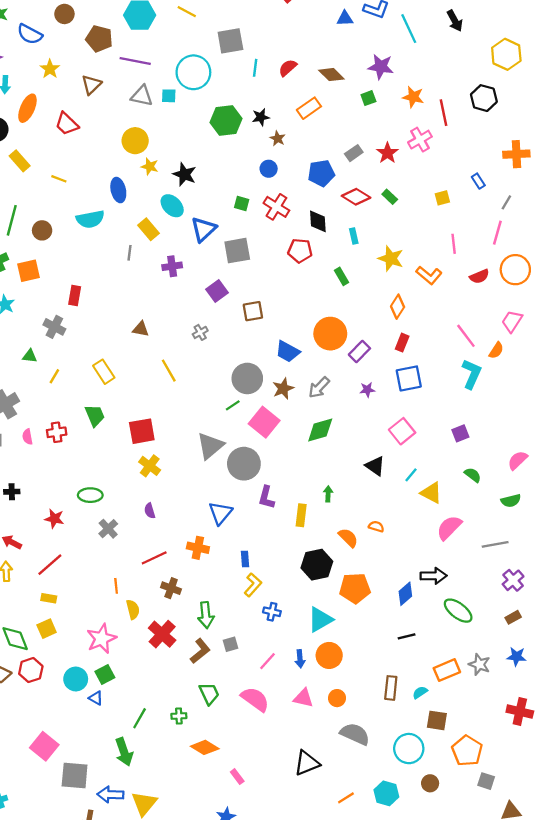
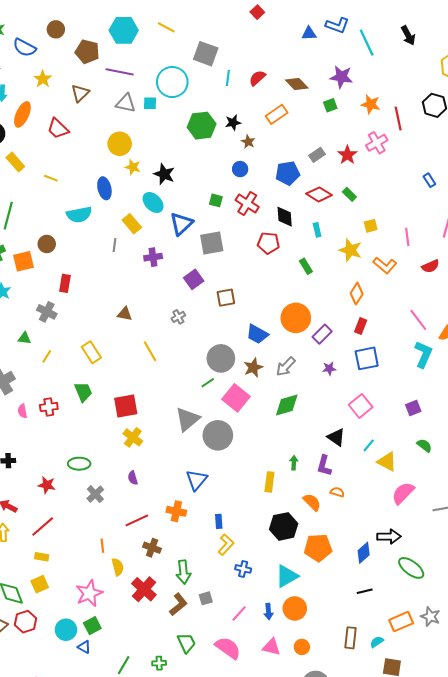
gray square: (230, 41) -> (206, 54), turned 30
yellow square: (442, 198) -> (371, 226), moved
brown circle: (42, 230) -> (47, 244), moved
purple L-shape: (266, 497) -> (324, 466), moved

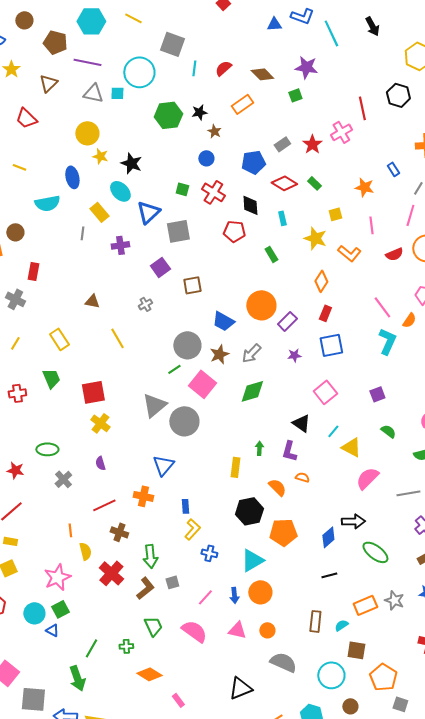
orange star: (371, 104) -> (364, 187), moved

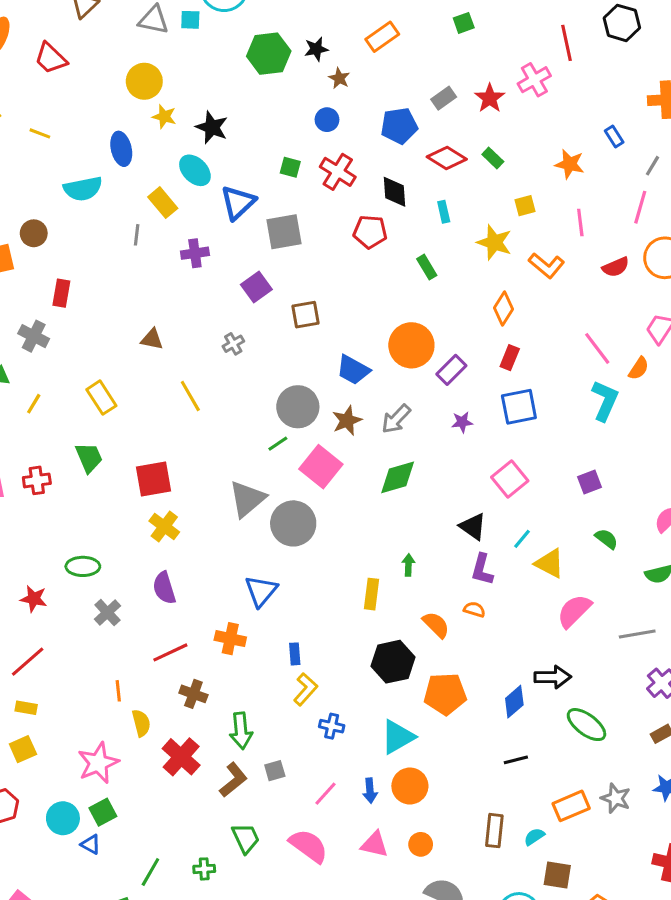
purple L-shape: (289, 451) -> (482, 570), moved
purple semicircle: (100, 463) -> (164, 588), size x1.5

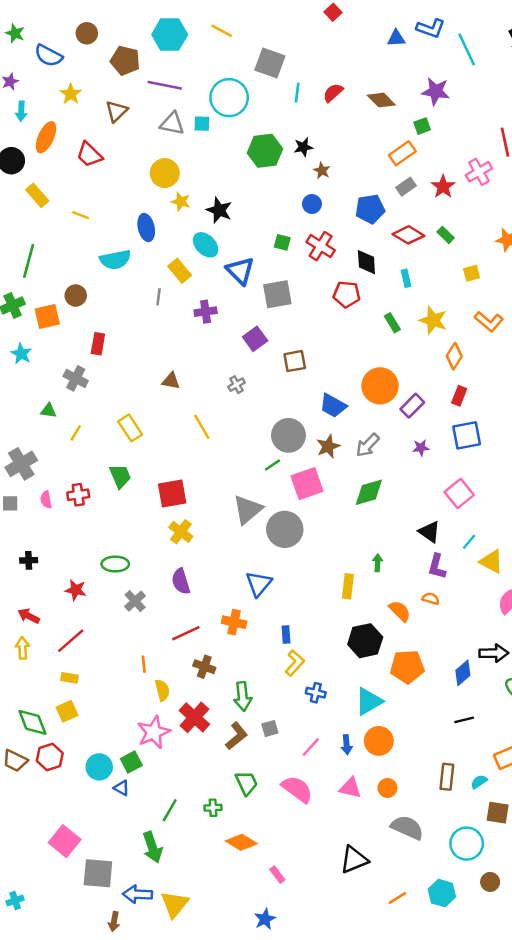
orange rectangle: (382, 37) -> (402, 153), moved
blue triangle: (238, 203) -> (240, 271), turned -32
yellow star: (494, 242) -> (433, 320), moved
pink square: (321, 467) -> (307, 484), turned 32
pink star: (98, 763) -> (154, 732), moved

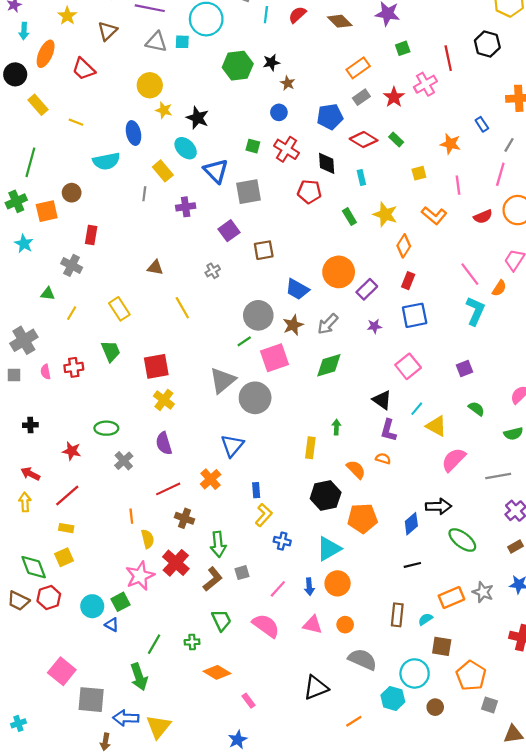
green square: (422, 126) -> (403, 48), moved
orange cross: (234, 622) -> (211, 479), turned 36
cyan hexagon: (442, 893) -> (393, 698), moved

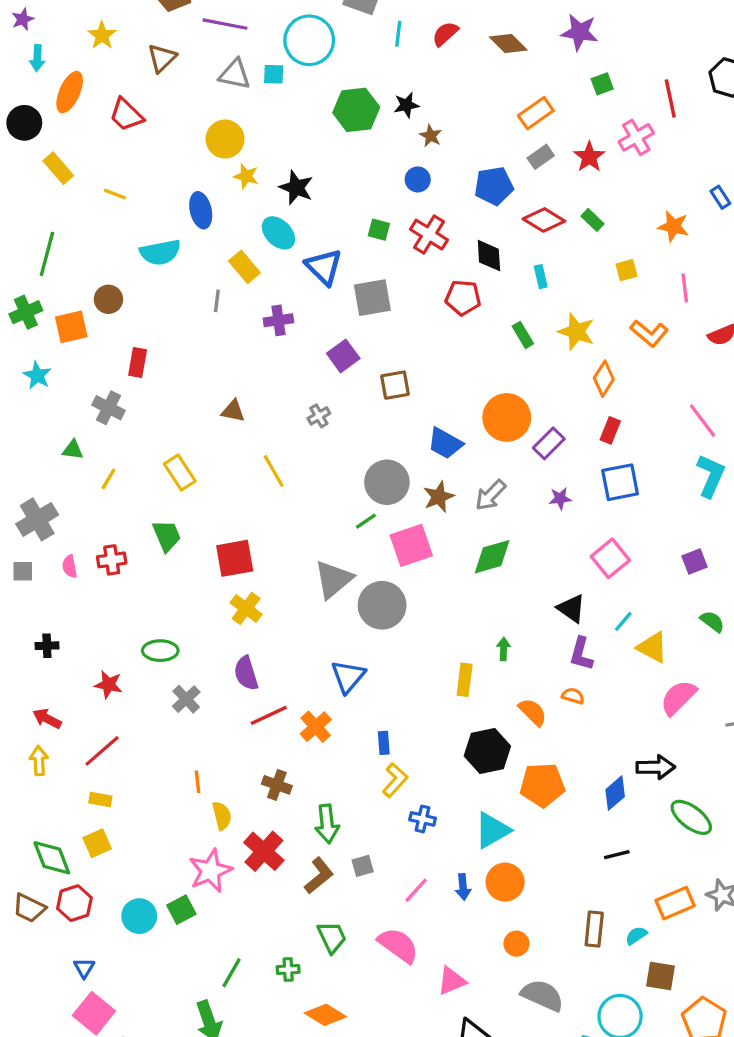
red line: (168, 489) -> (269, 715), moved
blue triangle: (112, 625) -> (84, 968), moved, turned 32
pink triangle: (313, 625) -> (452, 981), moved, turned -36

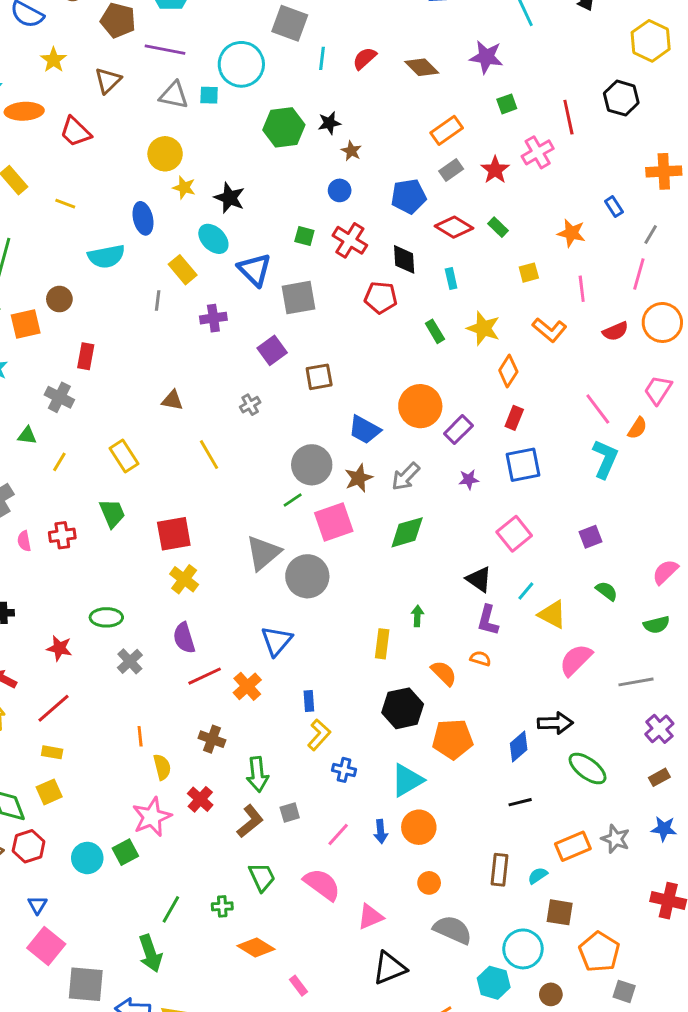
orange ellipse: (70, 92) -> (24, 111), turned 63
red cross: (264, 851) -> (200, 799), size x0.7

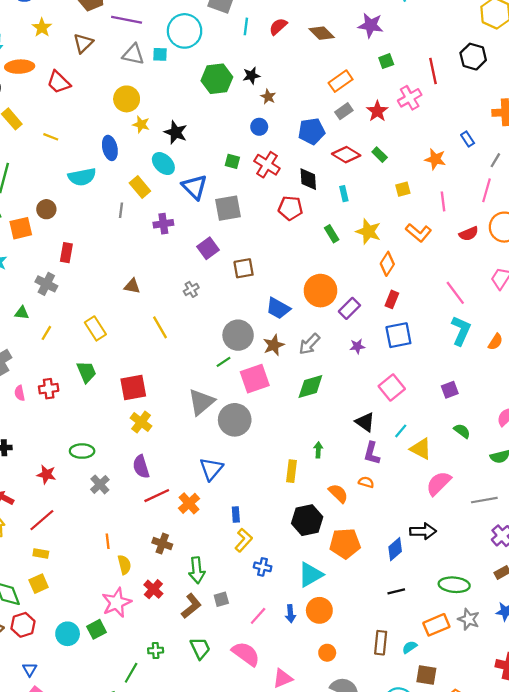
orange semicircle: (637, 428) -> (495, 342), moved
green ellipse: (588, 768) -> (454, 585), moved, turned -32
green cross: (222, 906) -> (156, 650), moved

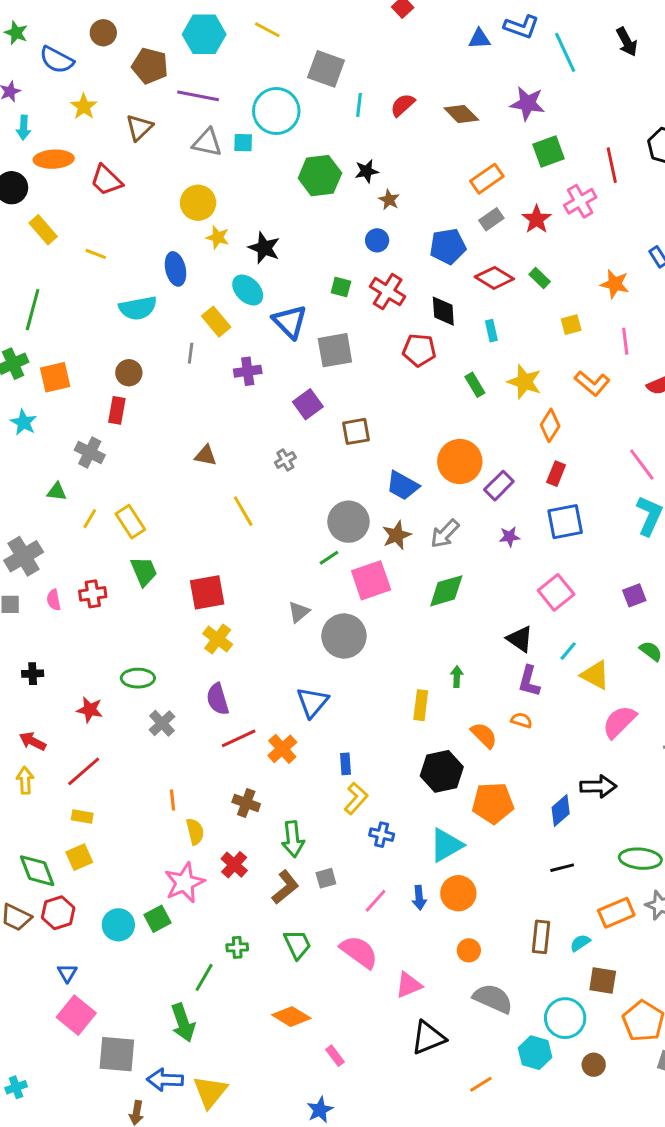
green square: (386, 61) -> (549, 152), size x1.5
brown circle: (46, 209) -> (129, 373), moved
yellow rectangle: (95, 328) -> (130, 522), moved
gray triangle: (201, 402) -> (299, 612), size x0.6

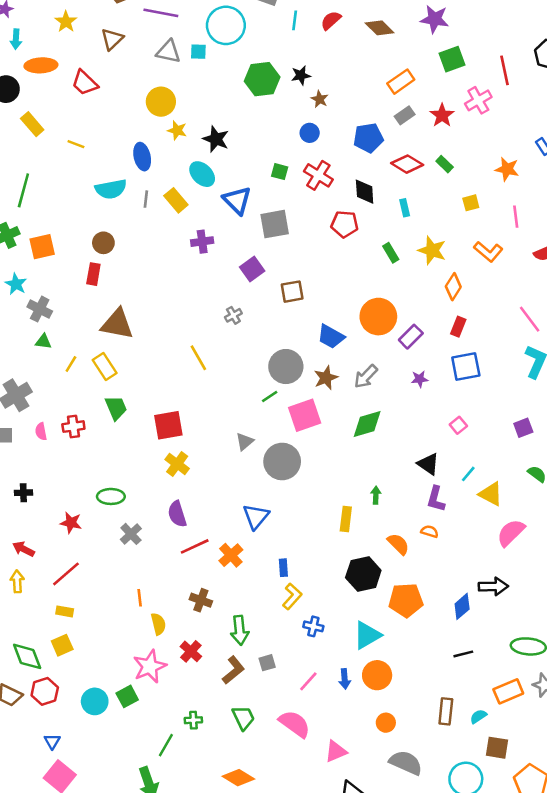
gray line: (191, 353) -> (146, 199), moved
gray cross: (90, 452) -> (40, 309), moved
brown triangle: (206, 455) -> (117, 324), moved, size x1.8
pink square: (556, 592) -> (458, 425), size x0.6

